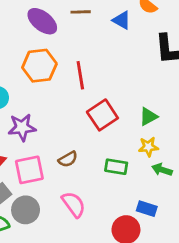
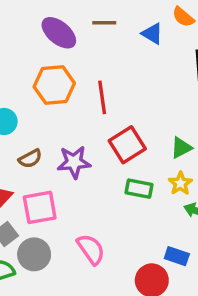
purple star: (22, 127) -> (74, 162), moved
yellow star: (148, 147) -> (180, 183), turned -30
brown semicircle: (68, 159) -> (30, 159), moved
green rectangle: (116, 167) -> (139, 189), moved

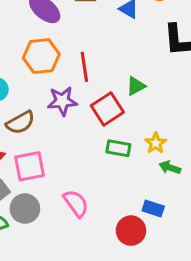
green triangle: (181, 148) -> (136, 86), moved
brown semicircle: (30, 159) -> (20, 123), size x1.4
purple star: (74, 162) -> (62, 101), moved

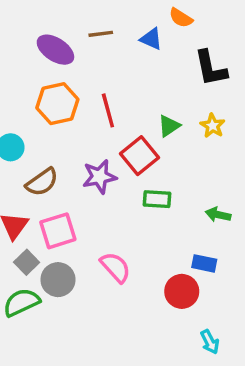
purple star: (62, 101) -> (99, 177), moved
yellow star: (156, 143) -> (213, 126), moved

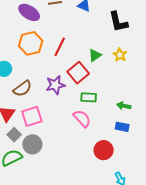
red line: (108, 110) -> (60, 47), turned 42
blue rectangle: (204, 263) -> (122, 127), moved
pink semicircle: (115, 267) -> (82, 119), moved

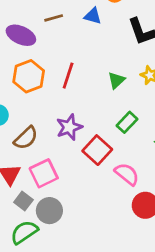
red square: (78, 73) -> (97, 150), moved
green rectangle: (89, 97) -> (127, 122), moved, turned -42
pink semicircle: (82, 119) -> (127, 174), moved

